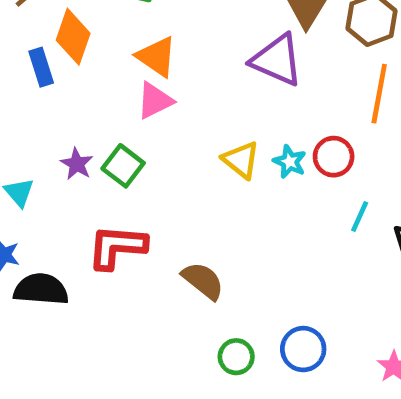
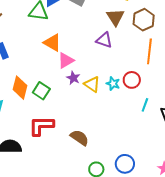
orange diamond: (73, 37) -> (20, 88), moved
purple triangle: (277, 60) -> (104, 40), size x0.7
pink triangle: (155, 101) -> (66, 60), moved
purple star: (77, 164) -> (73, 78), moved

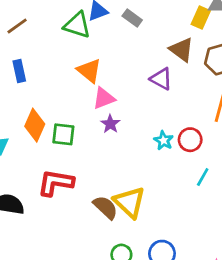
brown triangle: (115, 17) -> (182, 50), turned -30
yellow triangle: (92, 84) -> (130, 202), moved, size x1.4
green square: (41, 91) -> (63, 134), turned -36

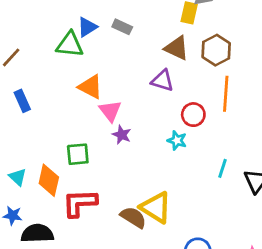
pink triangle: (104, 98) -> (110, 111), turned -35
orange diamond: (35, 125) -> (49, 180), moved
red circle: (190, 140) -> (193, 115), moved

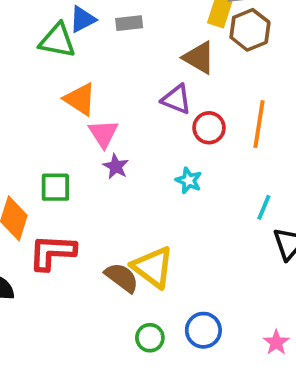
gray rectangle: (122, 27) -> (129, 23), turned -36
brown hexagon: (216, 50) -> (250, 30), moved
red circle: (193, 115) -> (209, 128), moved
cyan line: (222, 168) -> (264, 207), moved

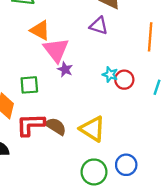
red circle: (209, 128) -> (124, 80), moved
pink triangle: (103, 133) -> (56, 50), size x1.4
brown semicircle: (122, 278) -> (56, 126), moved
green circle: (150, 338) -> (94, 172), size x1.5

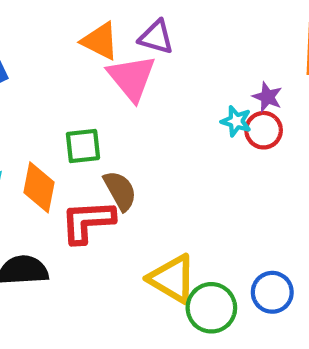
purple triangle: (99, 26) -> (156, 37), moved
purple star: (65, 69) -> (267, 97), moved
brown semicircle: (56, 126) -> (120, 191), moved, turned 30
yellow triangle: (92, 129) -> (172, 279), moved

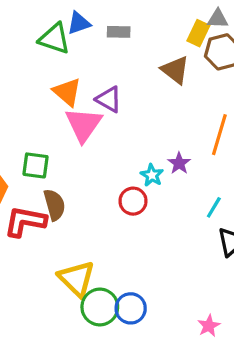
red circle: (264, 130) -> (133, 201), moved
blue circle: (272, 292) -> (131, 308), moved

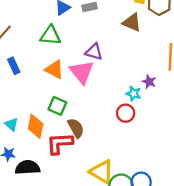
green triangle: (54, 39) -> (50, 35), moved
orange triangle: (67, 92) -> (54, 69), moved
green square: (35, 165) -> (57, 106), turned 30

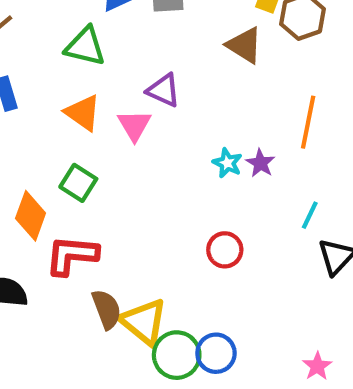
pink triangle: (82, 72) -> (134, 125), size x0.7
cyan star: (134, 94) -> (227, 163), moved
red circle: (126, 113) -> (225, 250), moved
brown semicircle: (76, 128) -> (107, 309), moved

